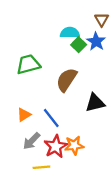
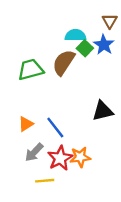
brown semicircle: (67, 80) -> (64, 62), moved

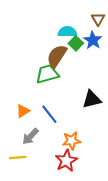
green trapezoid: (31, 70) -> (47, 74), moved
red star: (60, 158) -> (66, 161), moved
yellow line: (45, 181) -> (18, 158), moved

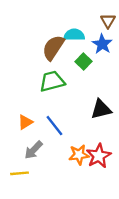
green square: (76, 43) -> (84, 62), moved
brown semicircle: (57, 56) -> (53, 48), moved
red star: (66, 161) -> (99, 156), moved

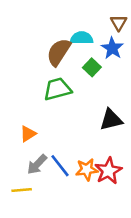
blue line: (54, 126) -> (60, 166), moved

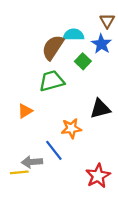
orange triangle: (28, 134) -> (25, 111), moved
gray arrow: (37, 164) -> (32, 162), moved, turned 42
orange star: (87, 170) -> (71, 128), moved
red star: (108, 171) -> (98, 176), moved

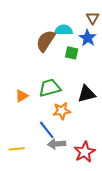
green square: (83, 61) -> (72, 53), turned -32
green trapezoid: (52, 81) -> (50, 88), moved
gray arrow: (32, 162) -> (57, 144), moved

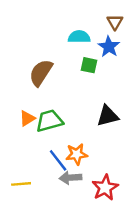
brown semicircle: (46, 41) -> (41, 73), moved
green trapezoid: (50, 88) -> (49, 121), moved
orange star: (62, 111) -> (77, 154), moved

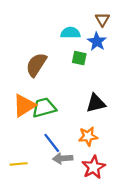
orange triangle: (27, 118) -> (24, 105), size x1.6
orange star: (77, 154) -> (88, 136), moved

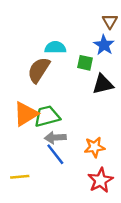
cyan semicircle: (70, 33) -> (55, 47), moved
black triangle: (96, 103) -> (103, 84), moved
gray arrow: (63, 158) -> (55, 138), moved

